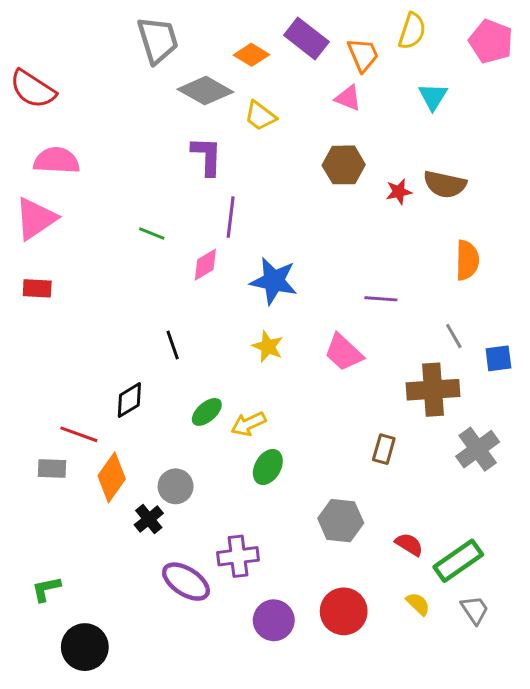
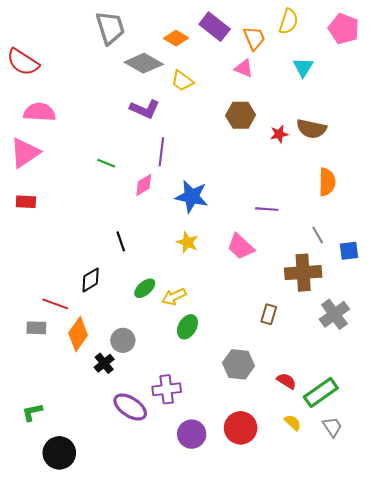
purple L-shape: (207, 156) -> (145, 109), turned 112

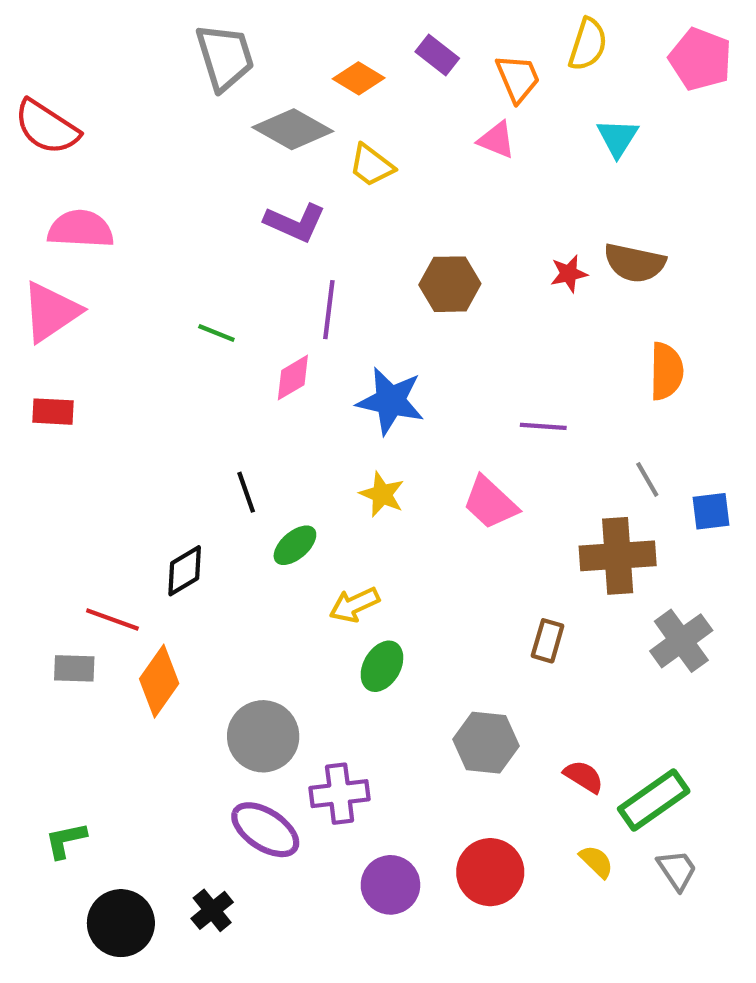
purple rectangle: (215, 27) -> (437, 55), size x0.7
brown hexagon: (241, 115) -> (450, 284), moved
green ellipse: (145, 288) -> (295, 545), moved
gray circle: (123, 340) -> (263, 736), moved, size x1.4
black cross: (104, 363) -> (212, 910), moved

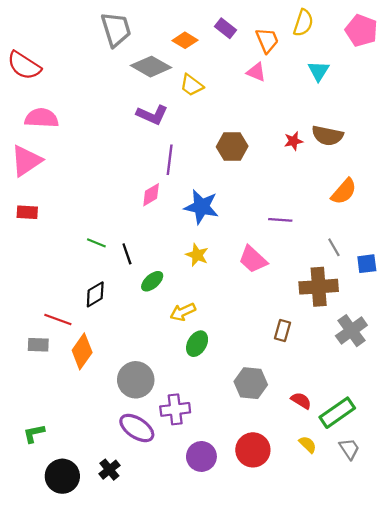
green line: (216, 333) -> (96, 243), moved
orange semicircle: (666, 371) -> (344, 191), turned 40

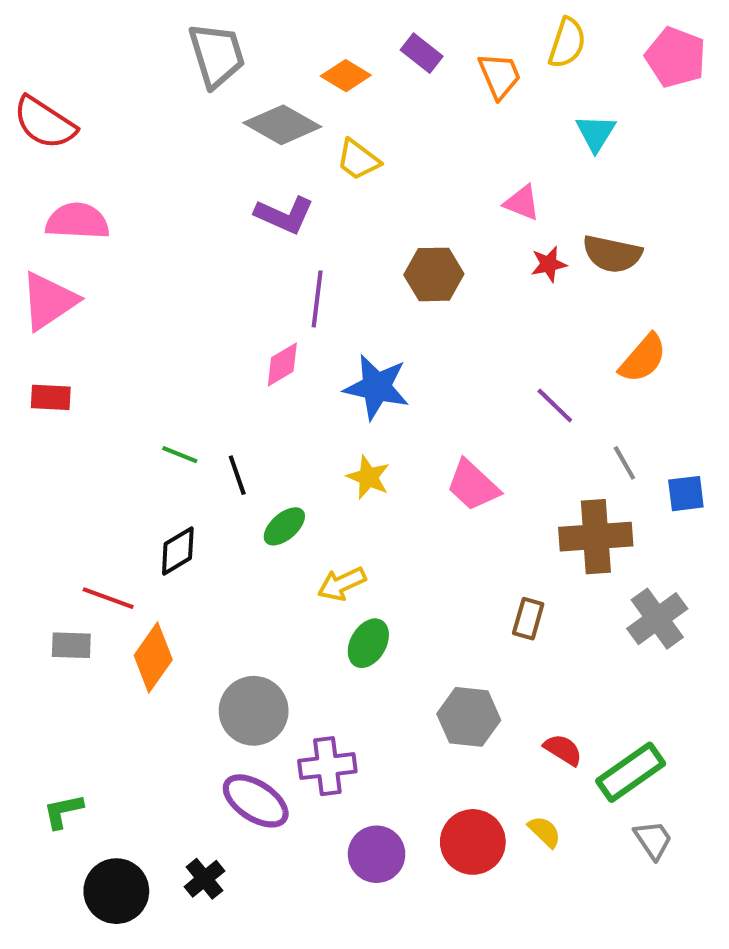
pink triangle: (256, 72) -> (522, 203), moved
purple line: (280, 220) -> (555, 406), moved, turned 40
yellow semicircle: (308, 444) -> (545, 832), moved

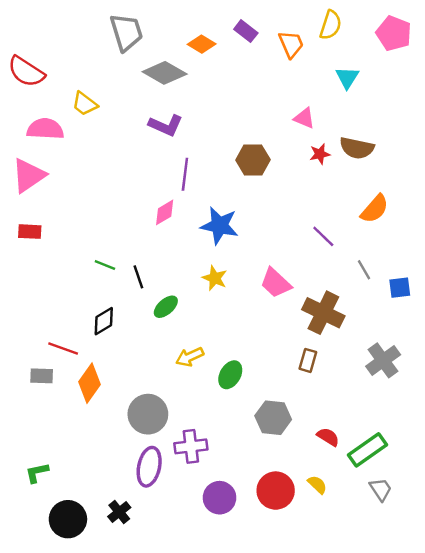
yellow trapezoid: (358, 160) -> (85, 104), moved
brown cross: (596, 537) -> (323, 313), moved, turned 30
yellow arrow: (342, 584) -> (190, 357), moved
green ellipse: (368, 643) -> (230, 375), moved
purple ellipse: (256, 801) -> (149, 467), turned 69

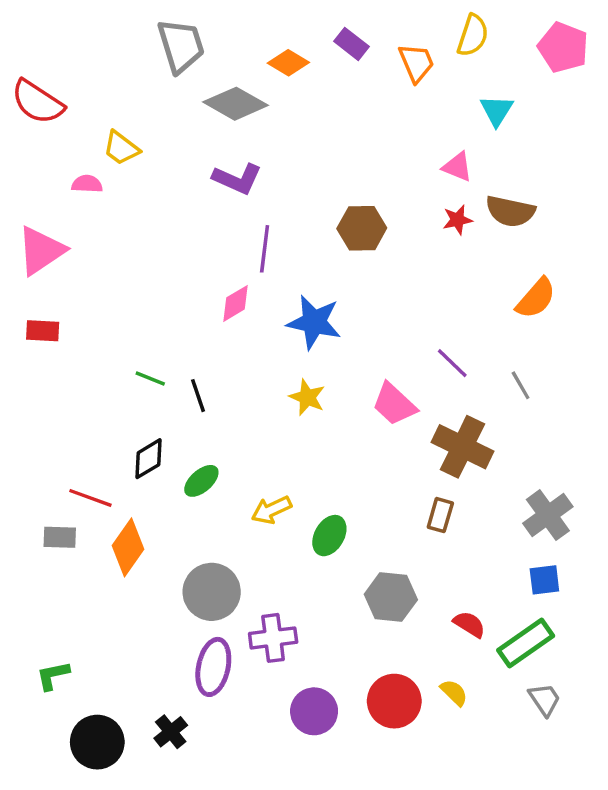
pink triangle: (304, 118) -> (457, 167), moved
pink semicircle: (45, 129) -> (87, 184), moved, size x0.6
purple line: (323, 236) -> (452, 363), moved
blue square: (400, 288) -> (544, 580), moved
green ellipse: (166, 307) -> (201, 481), moved

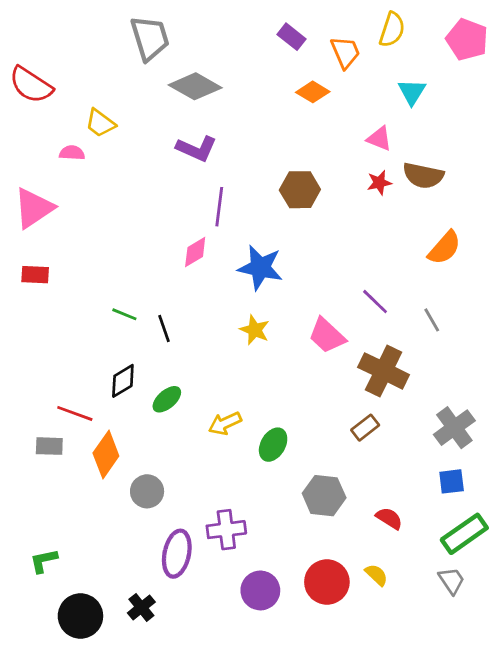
orange diamond: (288, 63) -> (313, 92), moved
brown rectangle: (440, 515) -> (365, 428), turned 36
gray circle: (212, 592) -> (147, 491), moved, size x0.7
green rectangle: (526, 643) -> (464, 534), moved

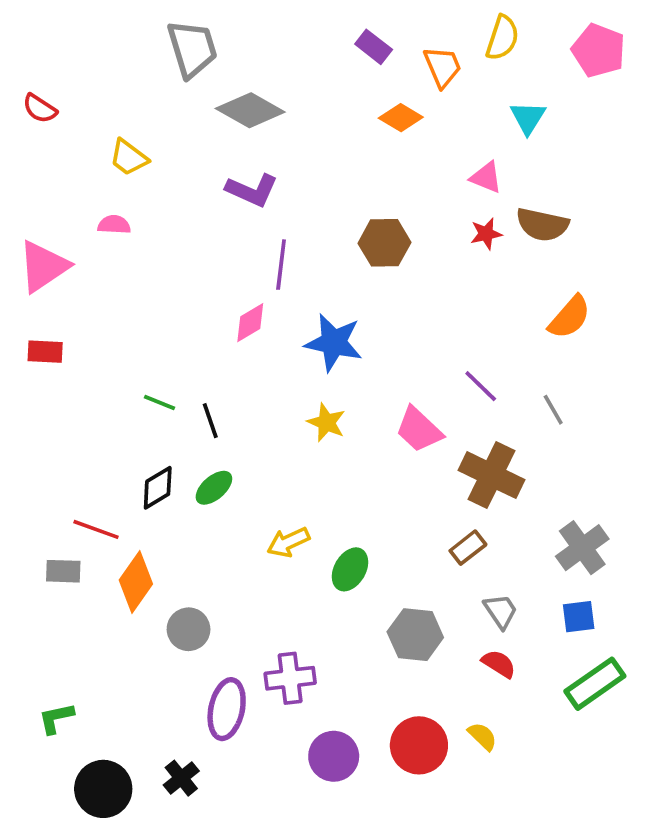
red semicircle: (31, 85) -> (40, 109), size x0.6
pink semicircle: (72, 153) -> (114, 225), moved
green ellipse: (167, 399) -> (214, 488), moved
gray trapezoid: (452, 581) -> (501, 611), moved

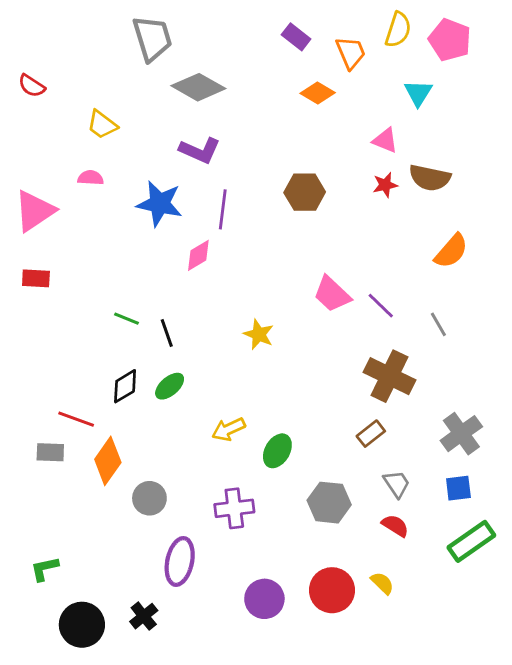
pink pentagon: (599, 50) -> (450, 40), moved
blue star: (334, 343) -> (160, 204), moved
pink trapezoid: (419, 430) -> (332, 294), moved
purple cross: (290, 678) -> (234, 508), moved

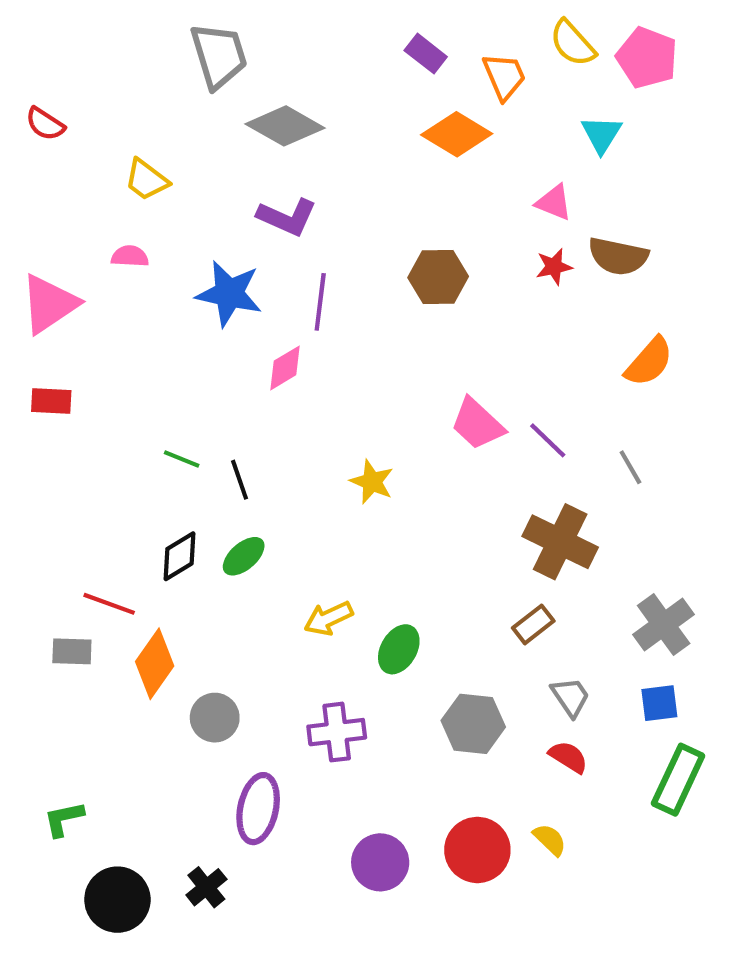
yellow semicircle: (398, 30) -> (573, 43), turned 120
orange diamond: (318, 93) -> (457, 134), size x1.4
green rectangle: (471, 541) -> (678, 780), turned -30

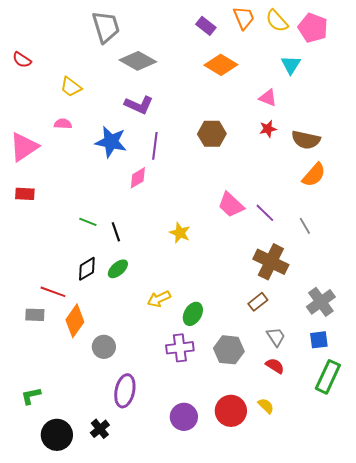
orange trapezoid: (504, 76) -> (244, 18), moved
brown semicircle: (618, 256) -> (306, 140), moved
purple cross: (337, 732) -> (180, 348), moved

